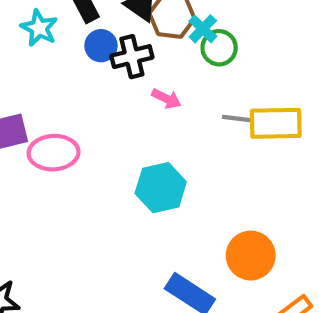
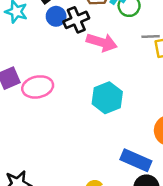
pink arrow: (166, 99) -> (102, 42), size x1.6
gray line: (236, 119) -> (151, 36), moved

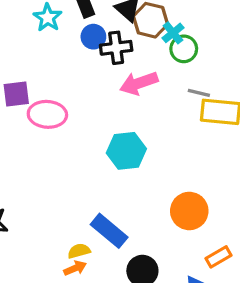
pink arrow: (102, 42) -> (139, 83), turned 128
blue rectangle: (136, 160) -> (109, 231), moved

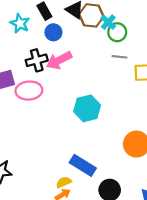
black cross: (116, 48) -> (37, 60), moved
pink arrow: (139, 83) -> (59, 60), moved
gray line: (199, 93) -> (119, 57), moved

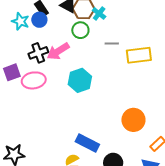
blue circle: (53, 32) -> (39, 20), moved
green circle: (117, 32) -> (80, 30), moved
cyan hexagon: (87, 108) -> (80, 80), moved

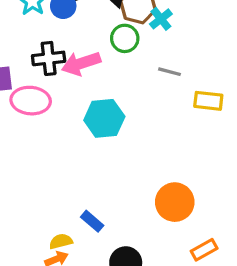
yellow rectangle: (139, 55) -> (208, 101), size x0.7
blue rectangle: (87, 143) -> (92, 221), size x0.6

